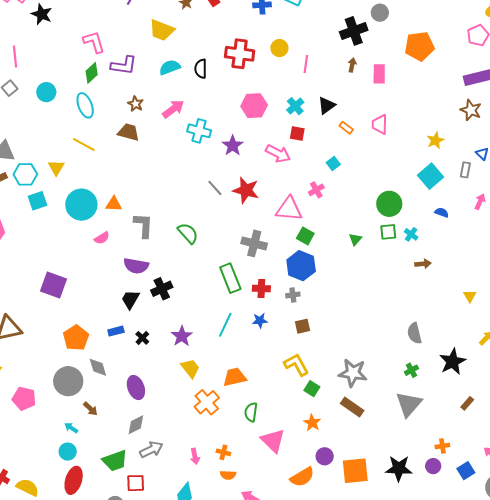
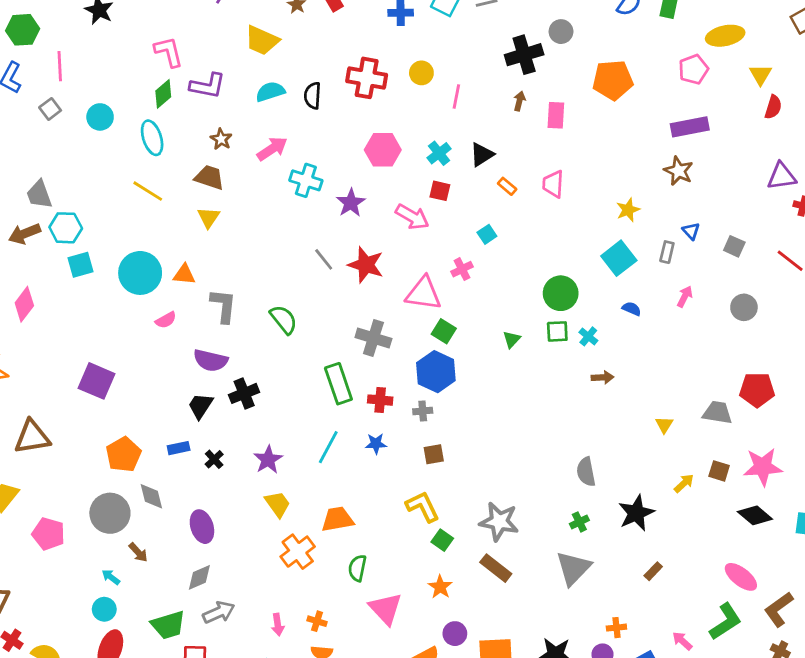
yellow triangle: (56, 168) -> (209, 217), moved

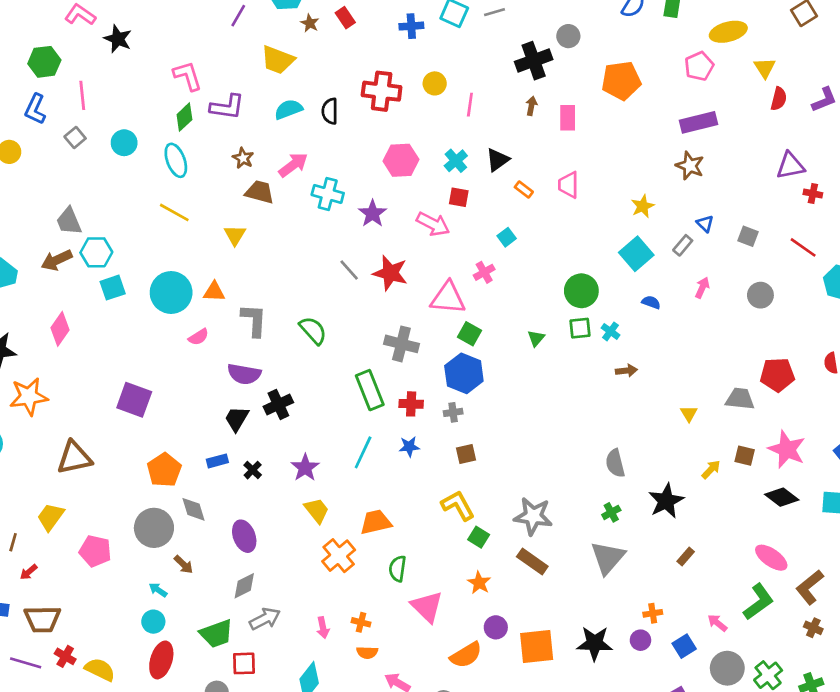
brown trapezoid: (209, 177) -> (260, 192), moved
gray rectangle: (667, 252) -> (683, 245), turned 30
pink star: (763, 467) -> (787, 449), turned 30

